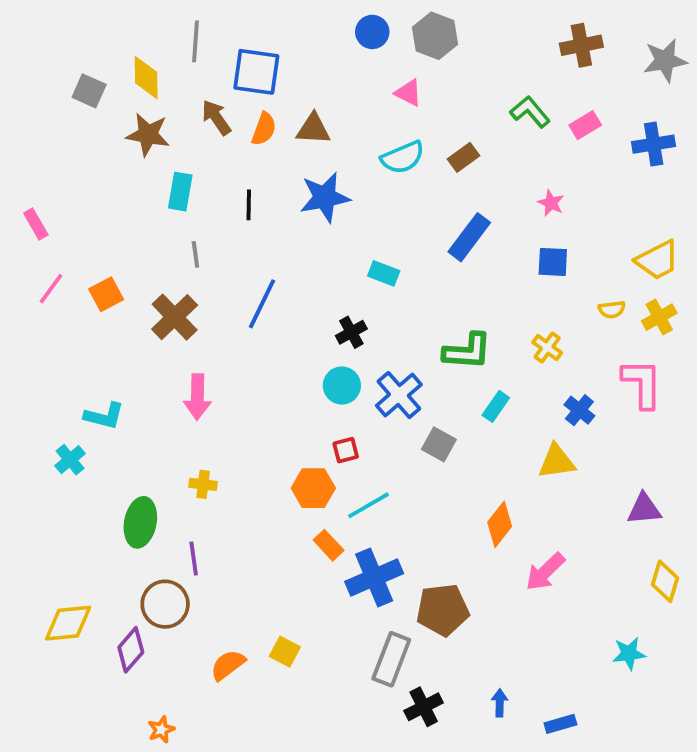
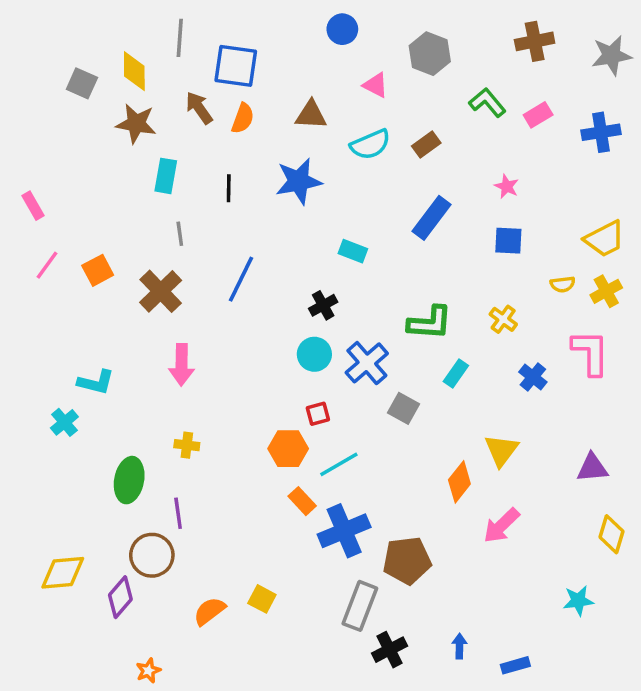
gray hexagon: (435, 36) -> (430, 54), moved
brown triangle: (313, 129) -> (311, 115), moved
yellow triangle: (557, 462) -> (501, 450), moved, turned -45

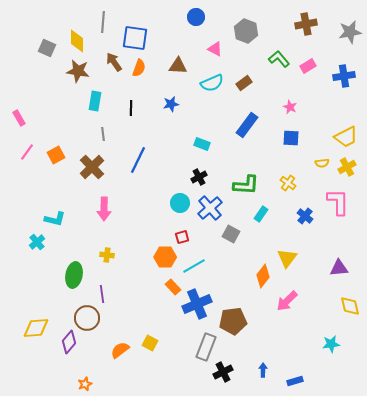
blue star: (299, 181) -> (171, 104), size x0.6
black cross: (323, 305) -> (199, 177), moved
yellow diamond: (611, 534) -> (350, 306), turned -30

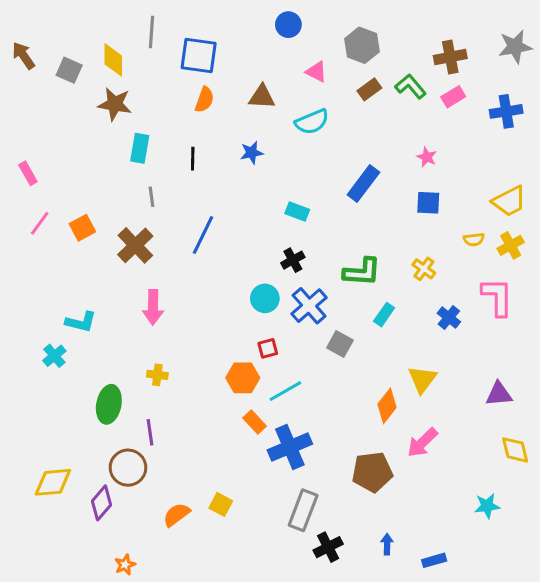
brown cross: (306, 24) -> (450, 57), moved
brown arrow: (114, 62) -> (23, 56), moved
brown rectangle: (244, 83) -> (369, 89), moved
brown pentagon: (233, 321) -> (372, 472), moved

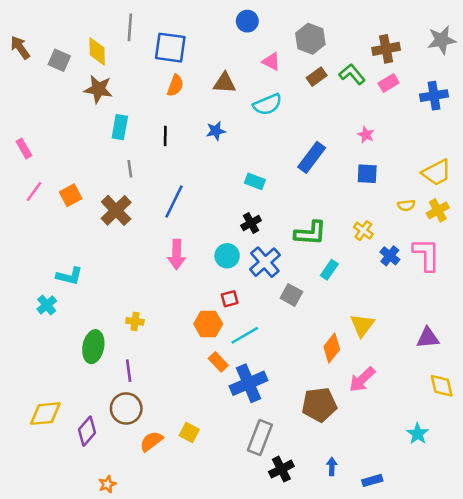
pink arrow: (153, 307) -> (177, 255), moved
blue cross: (449, 317) -> (390, 256), moved
brown circle: (128, 468) -> (126, 408), moved
cyan star: (487, 506) -> (418, 434), turned -30

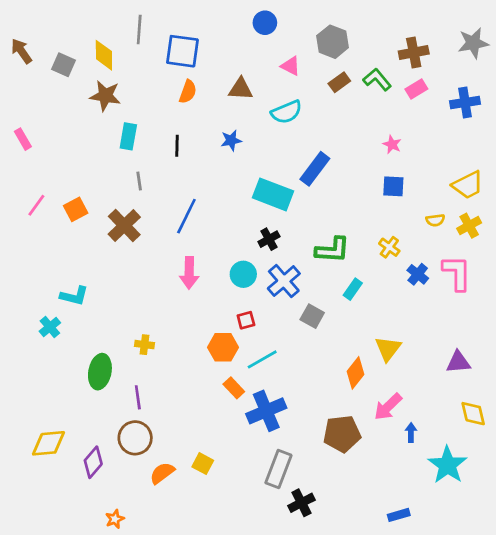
pink rectangle: (24, 149) -> (23, 139), moved
blue rectangle: (312, 157) -> (315, 169), moved
cyan rectangle: (255, 181) -> (273, 194), size x1.8
cyan star: (418, 434) -> (447, 465), size x1.6
blue arrow: (332, 467) -> (411, 432), moved

